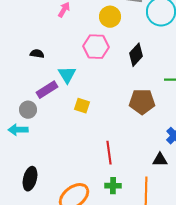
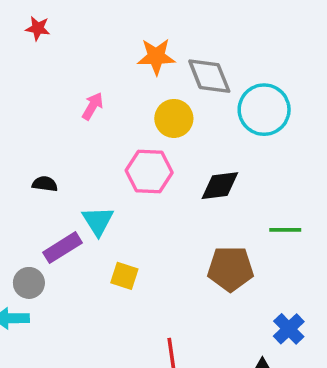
black diamond: (136, 55) -> (220, 186), turned 40

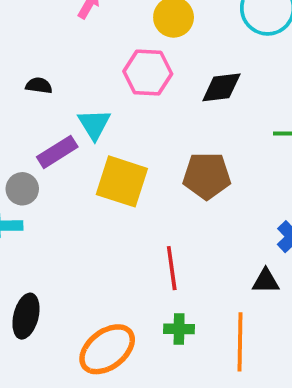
brown pentagon: (230, 269) -> (207, 176), moved
yellow square: (124, 276) -> (122, 181), size x1.8

